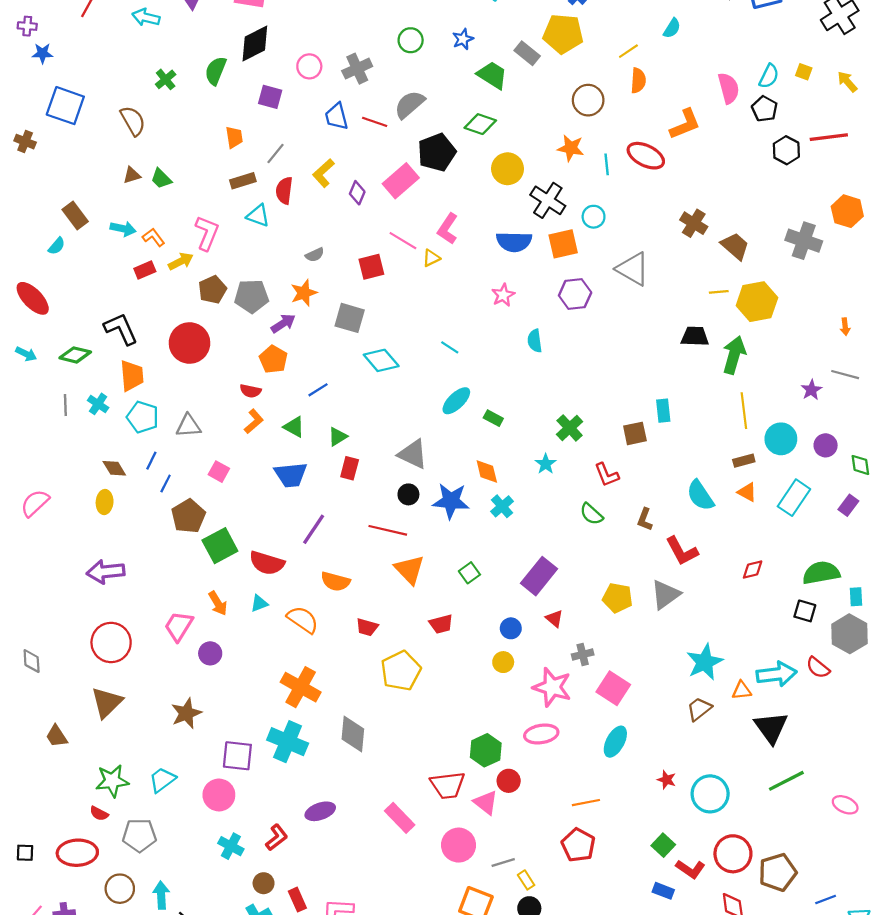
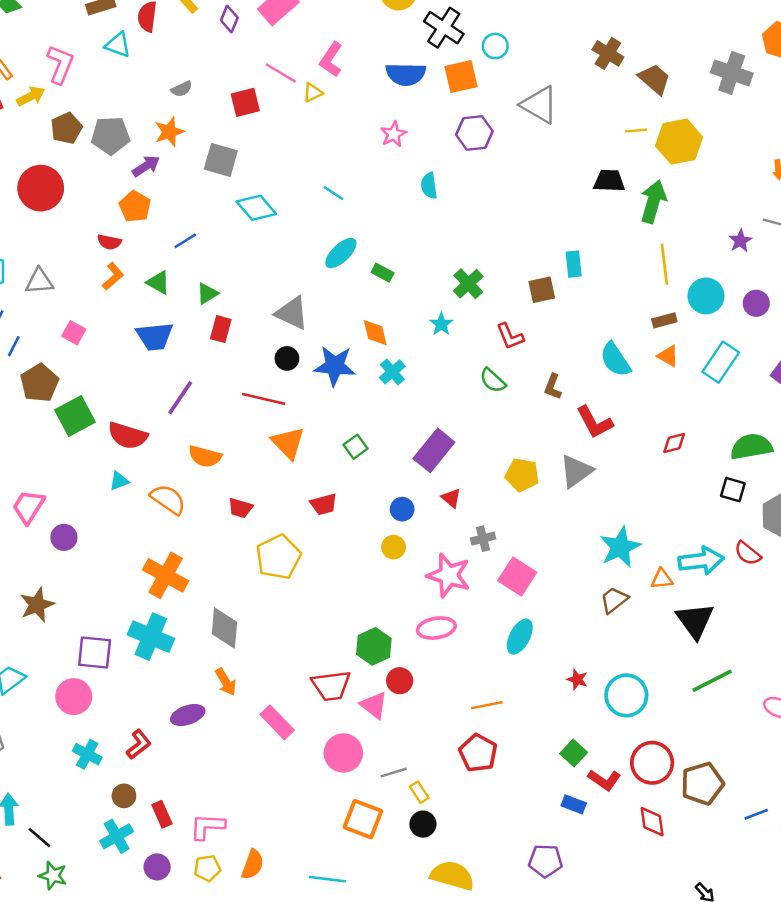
orange arrow: (218, 603) -> (226, 682), moved

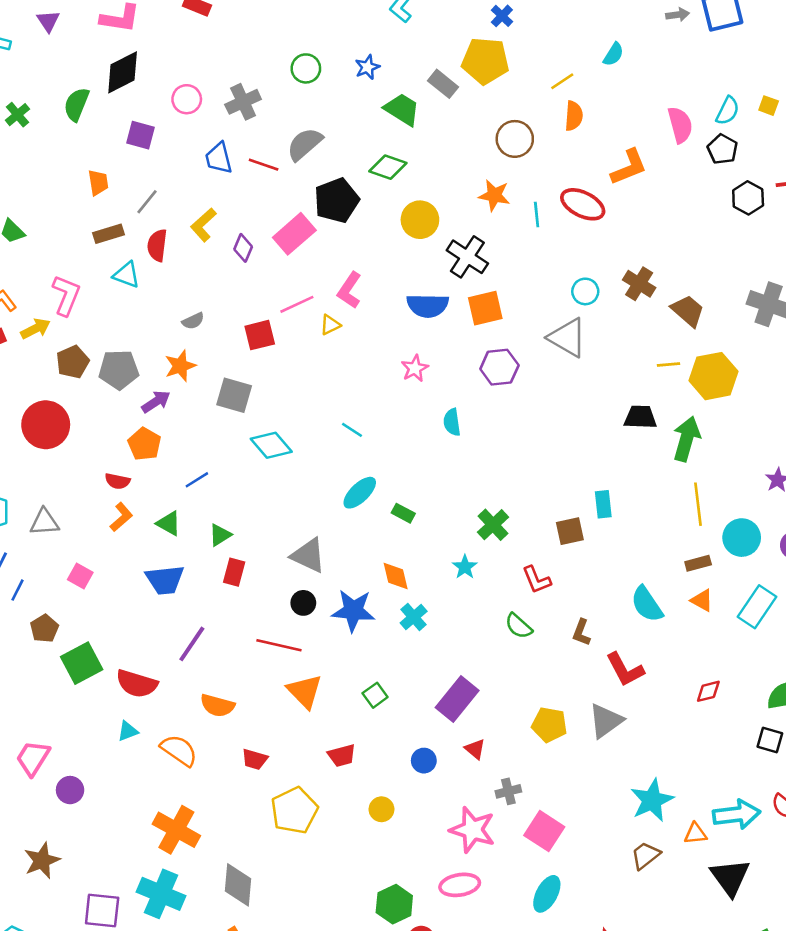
cyan circle: (495, 46) -> (585, 291), moved
pink line: (281, 73) -> (297, 304), turned -56
brown pentagon: (39, 383) -> (44, 629), size x0.7
yellow circle: (394, 547) -> (381, 809), moved

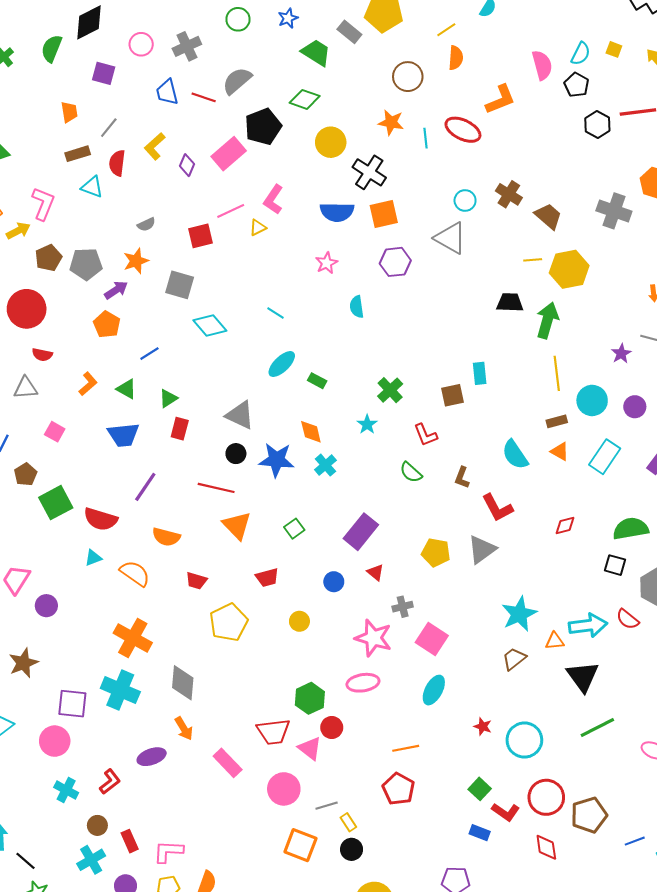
red semicircle: (117, 481) -> (42, 355), moved

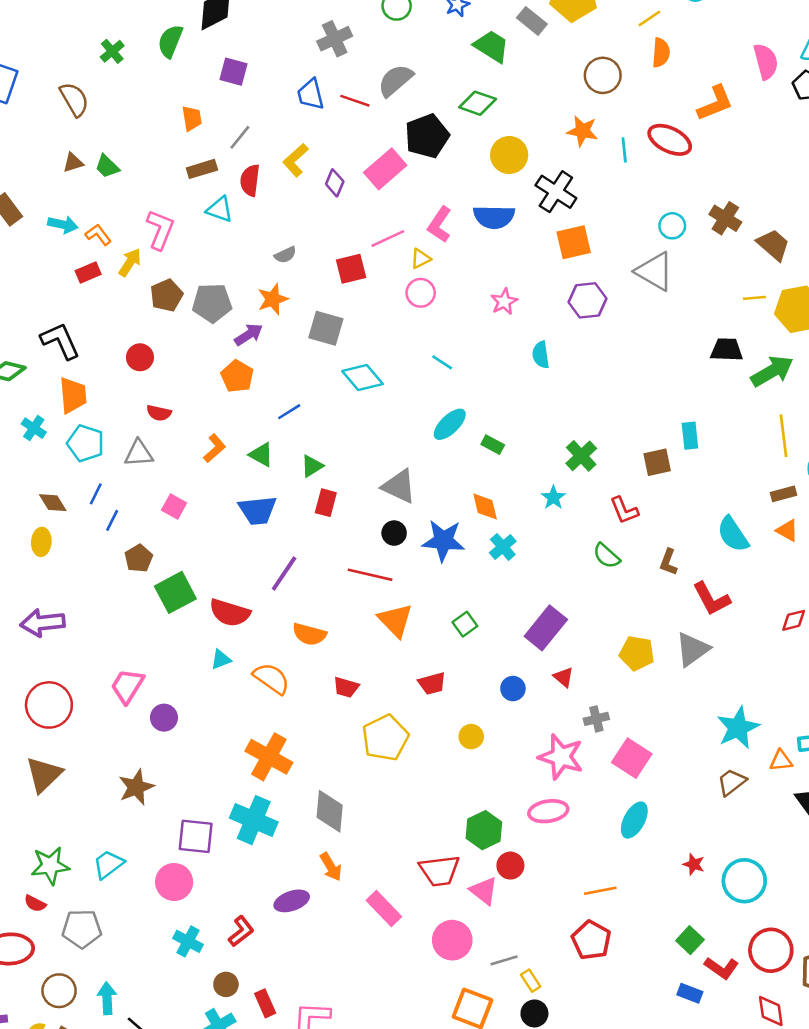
pink circle: (141, 44) -> (421, 293), moved
blue semicircle: (337, 212) -> (494, 217), moved
yellow arrow: (18, 231) -> (130, 262), turned -30
red circle: (27, 309) -> (140, 357), size x0.6
green arrow: (547, 320) -> (772, 371), turned 44

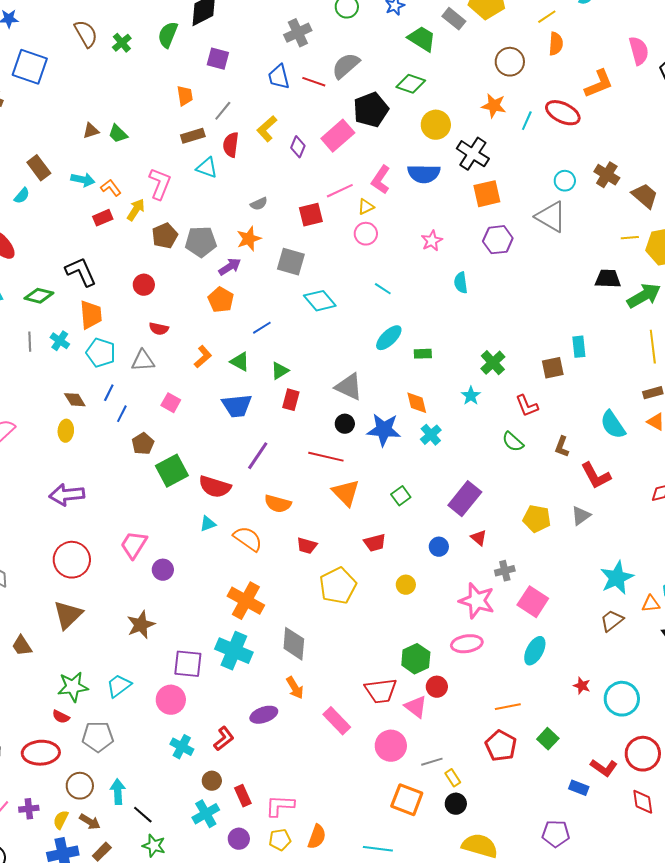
brown semicircle: (74, 99) -> (86, 34), moved
cyan line: (624, 150) -> (527, 121), turned 30
green rectangle: (493, 445) -> (423, 354), turned -30
gray triangle: (692, 649) -> (581, 516), size x0.7
green square: (690, 940) -> (548, 739), moved

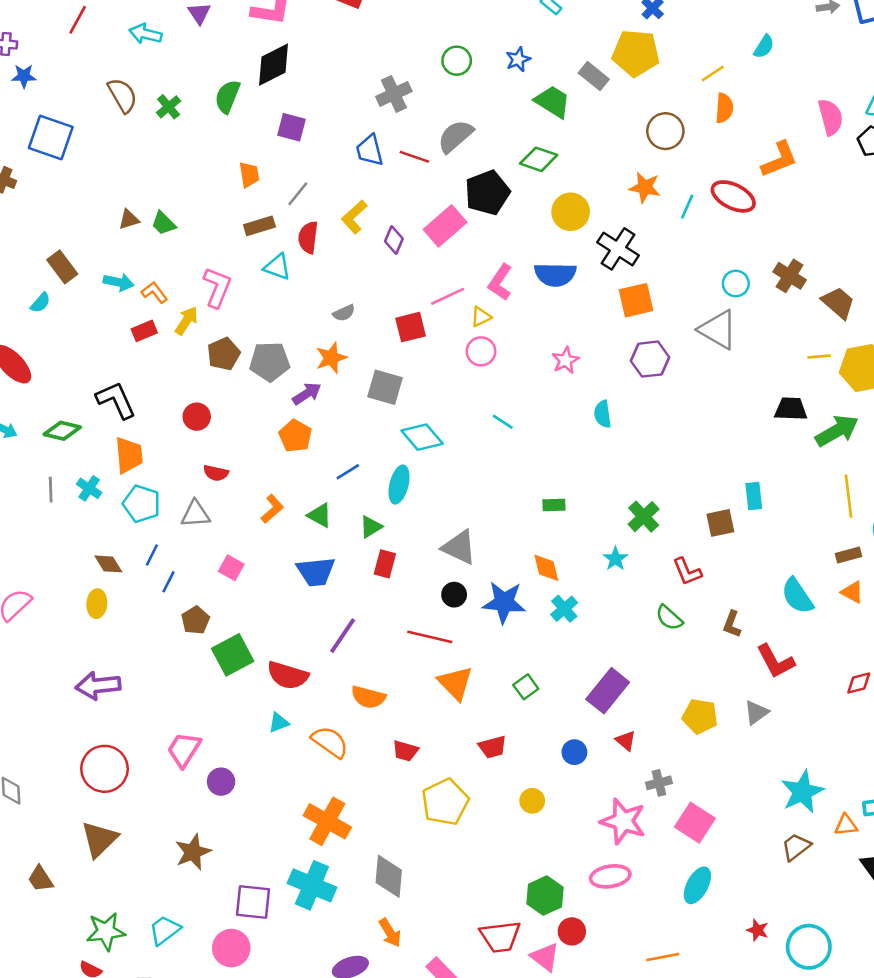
cyan ellipse: (389, 338) -> (399, 485), moved, turned -32

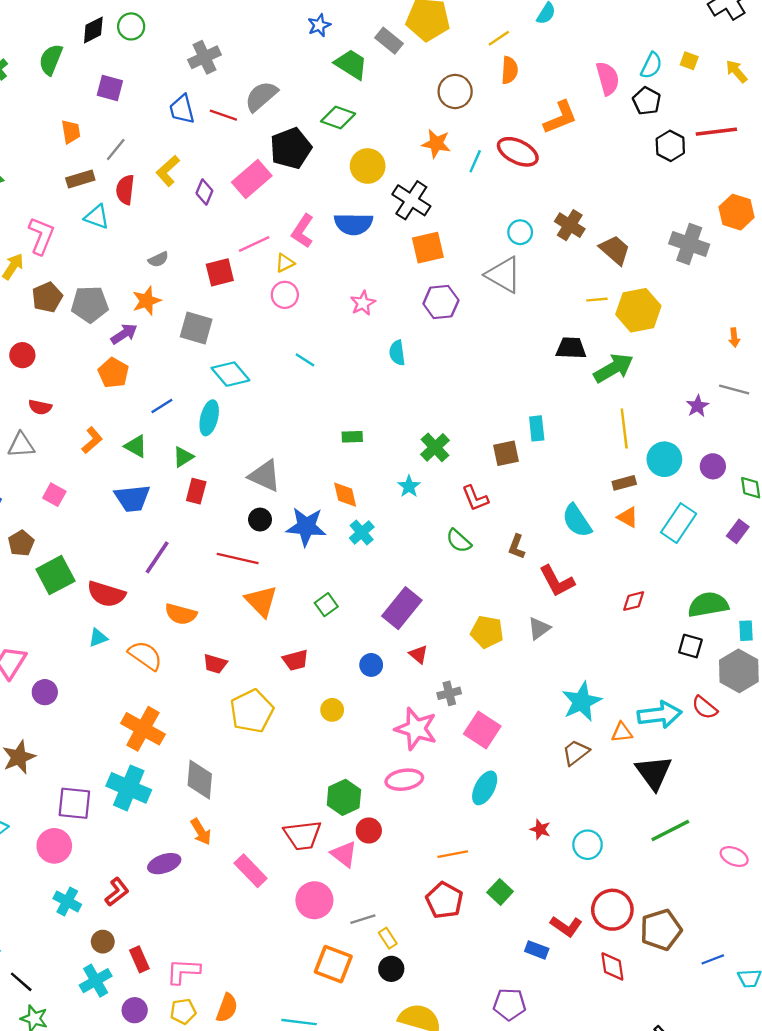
green circle: (457, 61) -> (131, 26), moved
black diamond: (274, 65) -> (93, 30), size x0.7
cyan circle: (809, 947) -> (588, 845), size x0.7

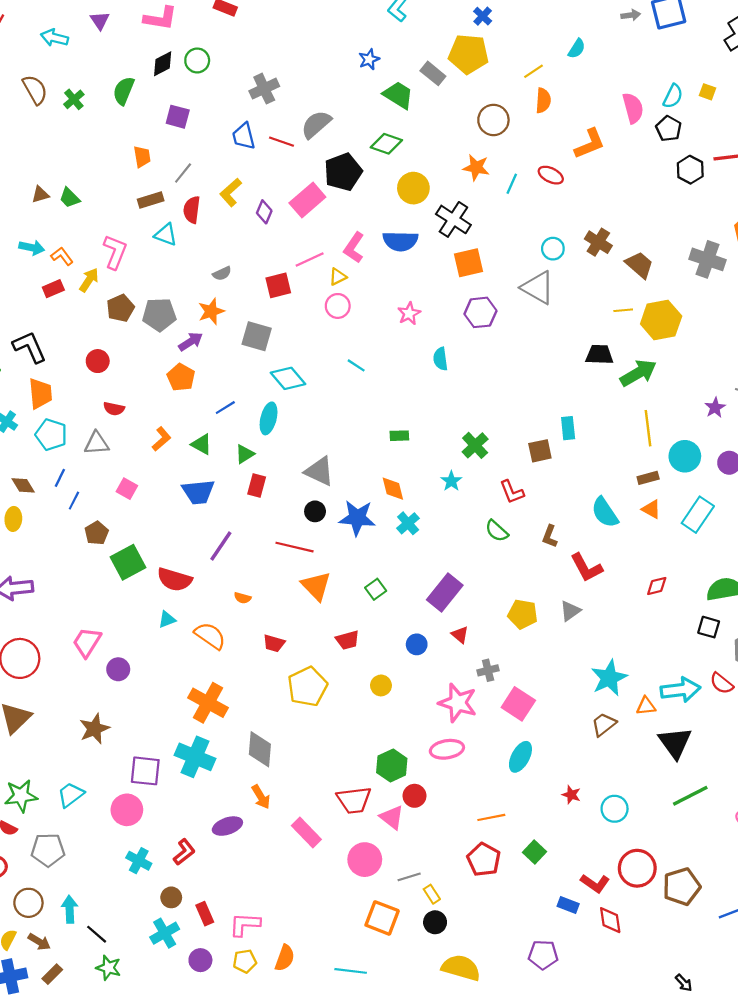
red ellipse: (518, 152) -> (551, 175), size x0.7
orange semicircle: (181, 614) -> (243, 598), size x0.6
red diamond: (612, 966) -> (610, 920), moved

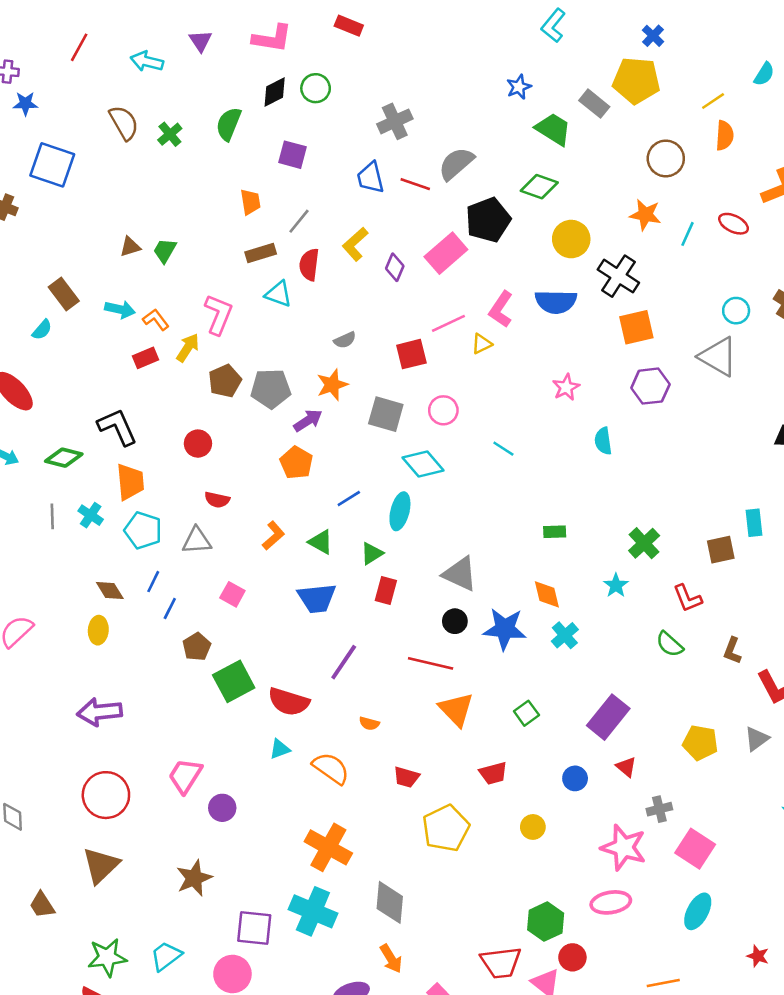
green trapezoid: (70, 198) -> (165, 251), turned 75
pink circle: (338, 306) -> (443, 410), moved

